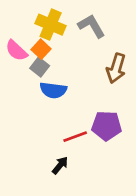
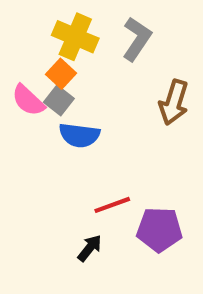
gray L-shape: (92, 26) -> (137, 39), turned 64
pink semicircle: (16, 51) -> (28, 100), moved
purple pentagon: (107, 126) -> (159, 230), moved

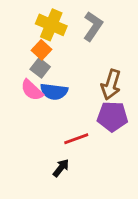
pink semicircle: (28, 100) -> (32, 90), moved
brown arrow: (174, 102) -> (111, 85), moved
purple pentagon: (159, 230) -> (112, 117), moved

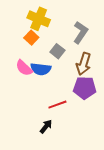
gray L-shape: (93, 26) -> (80, 32), moved
gray square: (40, 68) -> (57, 51), moved

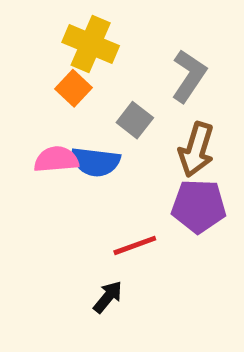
pink semicircle: (24, 68) -> (56, 159), turned 132

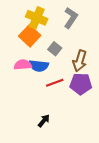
gray L-shape: (189, 76) -> (71, 18), moved
orange square: (73, 88) -> (30, 36), size x1.5
red line: (135, 245) -> (55, 83), moved

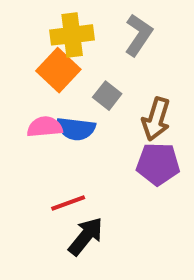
yellow cross: (37, 18) -> (72, 35), turned -30
red line: (55, 83) -> (68, 203), moved
black arrow: (44, 121) -> (86, 236), size x1.5

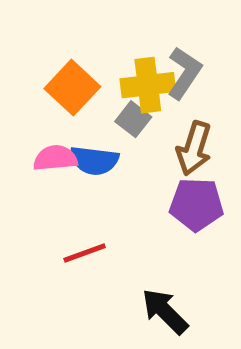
yellow cross: (72, 35) -> (148, 85), moved
gray L-shape: (138, 35) -> (184, 73), moved
black arrow: (86, 236) -> (165, 311), moved, turned -84

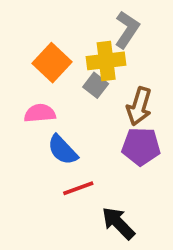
gray L-shape: (184, 73) -> (127, 30), moved
blue semicircle: (94, 161) -> (62, 150), moved, turned 40
red line: (85, 253) -> (78, 188), moved

